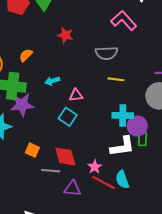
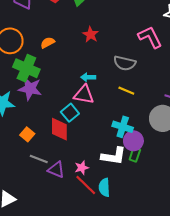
cyan arrow: (52, 81) -> (88, 77), moved
pink triangle: (76, 95) -> (84, 95), size x1.5
red diamond: (65, 157) -> (59, 129), moved
purple triangle: (73, 188) -> (56, 170), moved

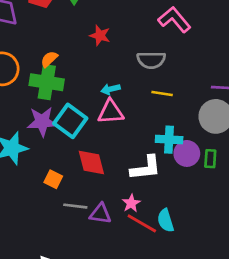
green cross: (26, 68) -> (47, 82), moved
cyan square: (70, 113) -> (70, 121), moved, size x1.4
green rectangle: (135, 155) -> (210, 159), moved
white L-shape: (114, 156) -> (146, 168), moved

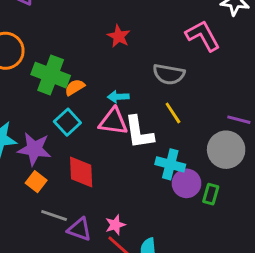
orange semicircle: (49, 59) -> (75, 87), moved
yellow line: (162, 94) -> (173, 113), turned 36
cyan square: (70, 121) -> (67, 122), size x0.7
purple star: (42, 122) -> (34, 149), moved
white L-shape: (146, 168) -> (139, 132), moved, turned 76

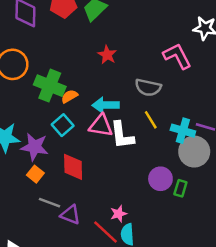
cyan arrow: (118, 97) -> (106, 105), size x1.5
cyan cross: (170, 164) -> (183, 131), moved
pink star: (115, 225) -> (119, 214), moved

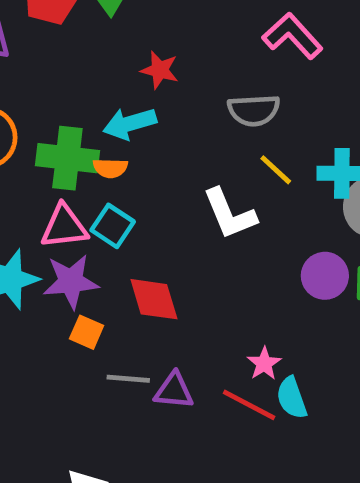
orange semicircle: (69, 96) -> (110, 168), turned -133
cyan arrow: (106, 105) -> (130, 124), moved
pink triangle: (101, 126) -> (64, 227), moved

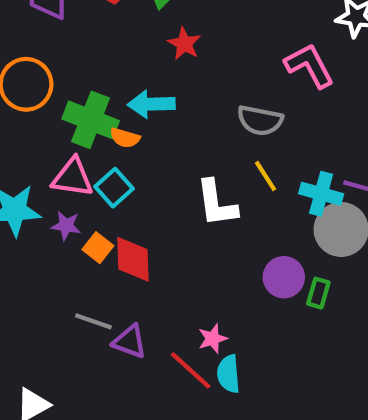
red star: (160, 70) -> (184, 44), moved
purple star: (71, 281) -> (66, 226), size x0.6
orange square: (87, 332) -> (98, 248), moved

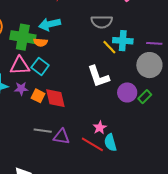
cyan cross: (321, 194) -> (123, 41), moved
white L-shape: (216, 203) -> (98, 76), moved
green rectangle: (318, 293) -> (145, 97), turned 40

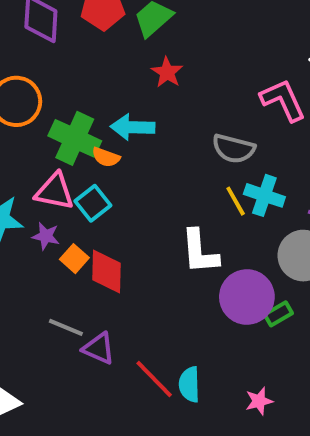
purple circle: (127, 92) -> (247, 297), size x1.4
pink star: (100, 128) -> (259, 401), moved

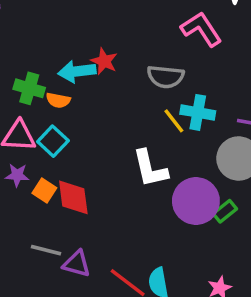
red star: (167, 72) -> (104, 61), moved
green cross: (75, 138) -> (29, 88), size x0.7

